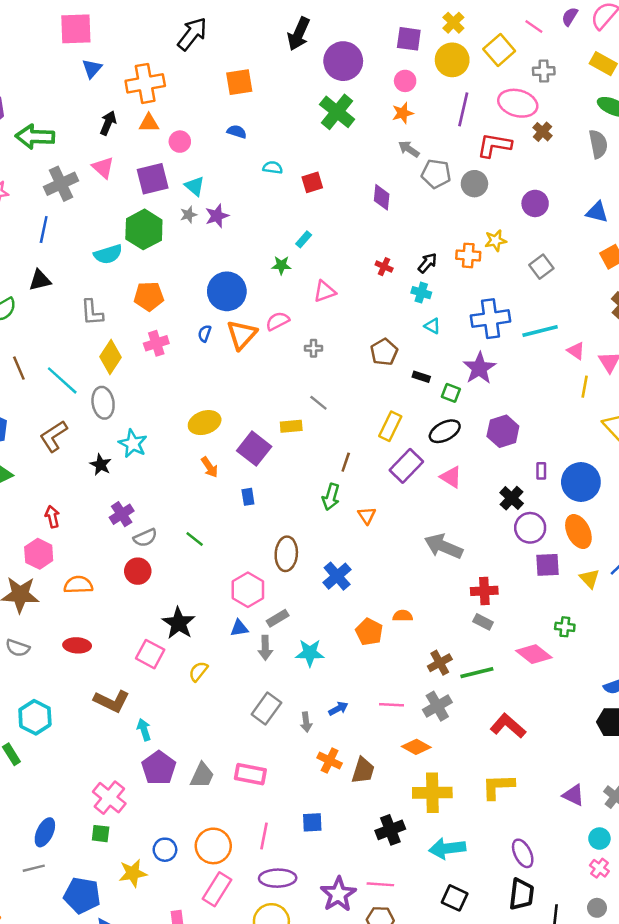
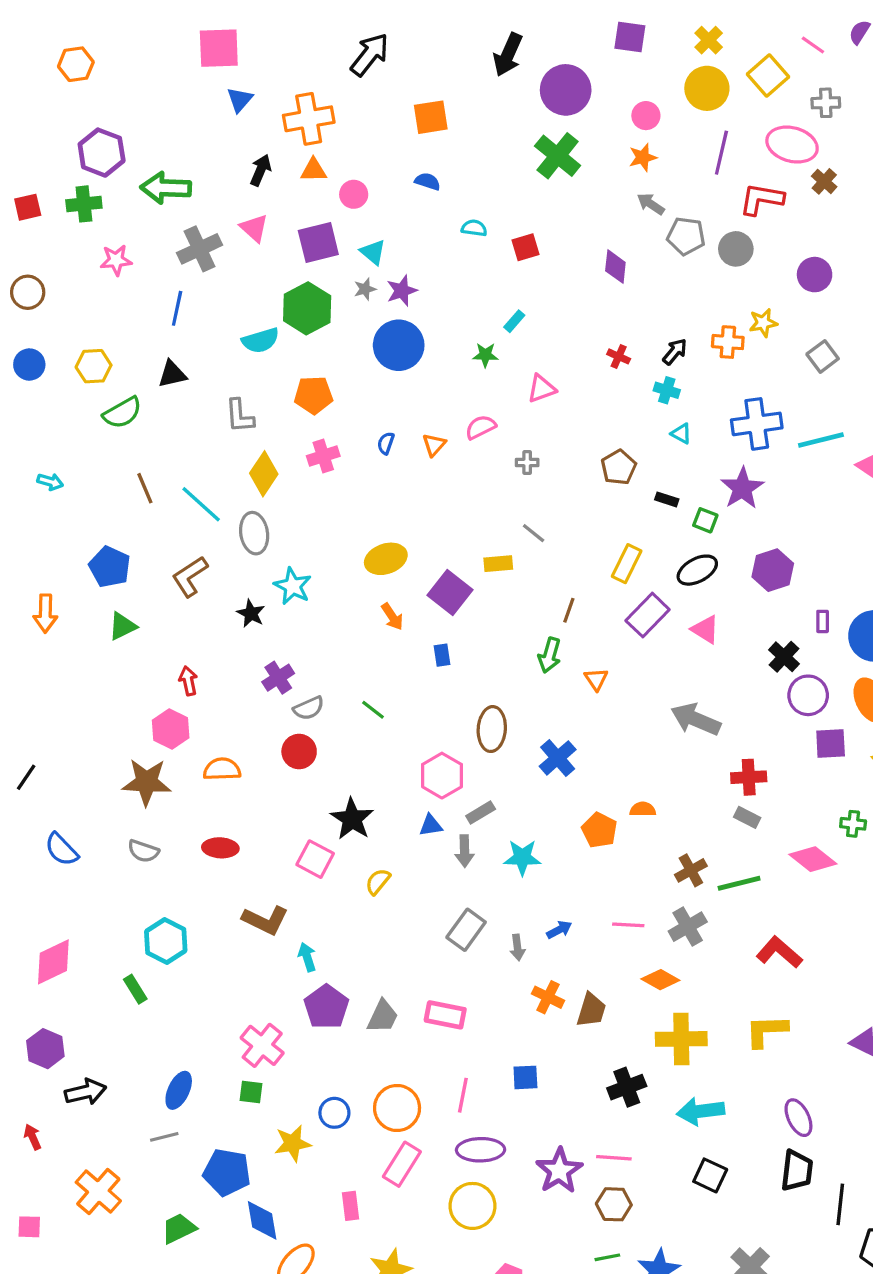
purple square: (409, 39) -> (630, 37), moved
blue circle: (227, 291) -> (399, 345), moved
orange triangle: (242, 335) -> (434, 445), size x0.6

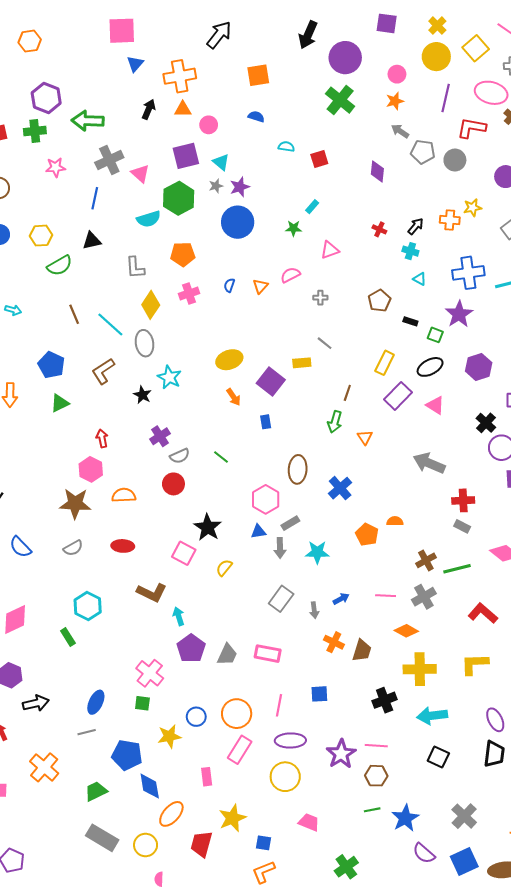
pink triangle: (254, 228) -> (140, 173), moved
gray semicircle: (143, 851) -> (73, 548), turned -48

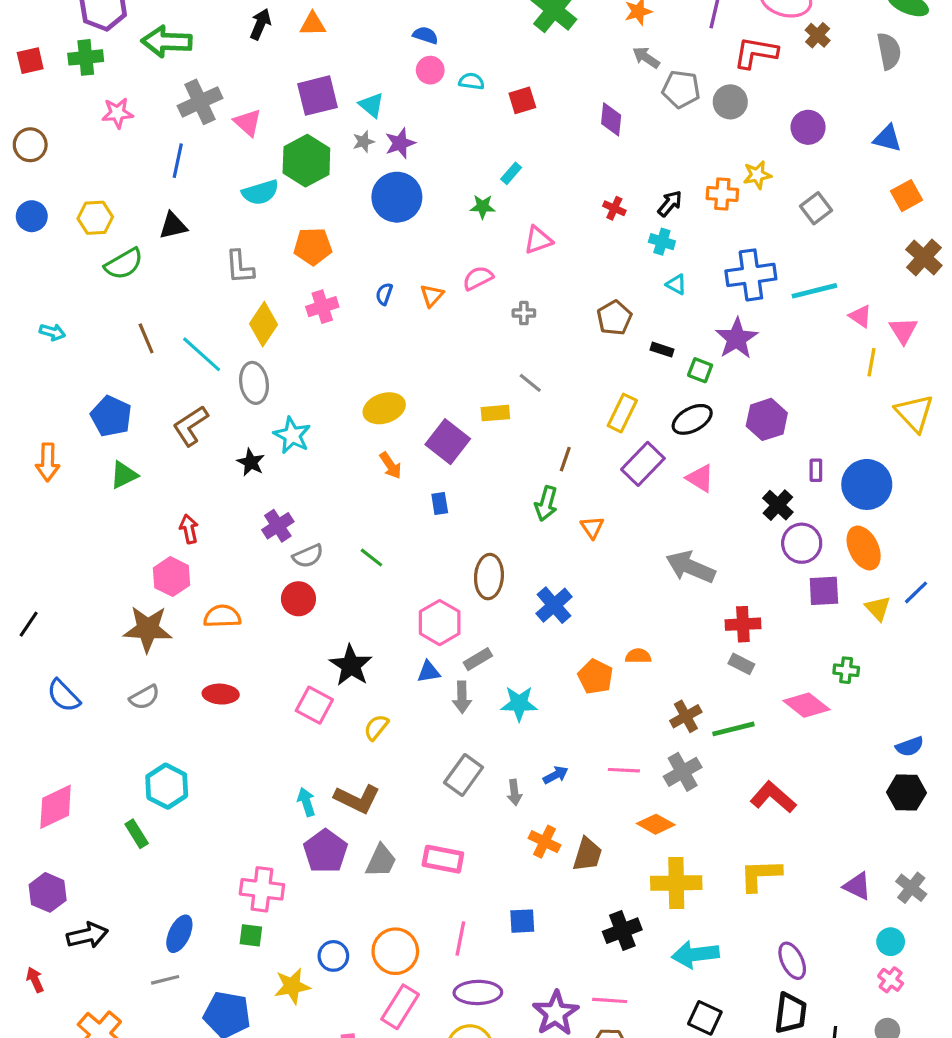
pink circle: (209, 125) -> (430, 70), moved
brown L-shape: (152, 593) -> (357, 799), moved
pink cross: (150, 673) -> (262, 889), turned -32

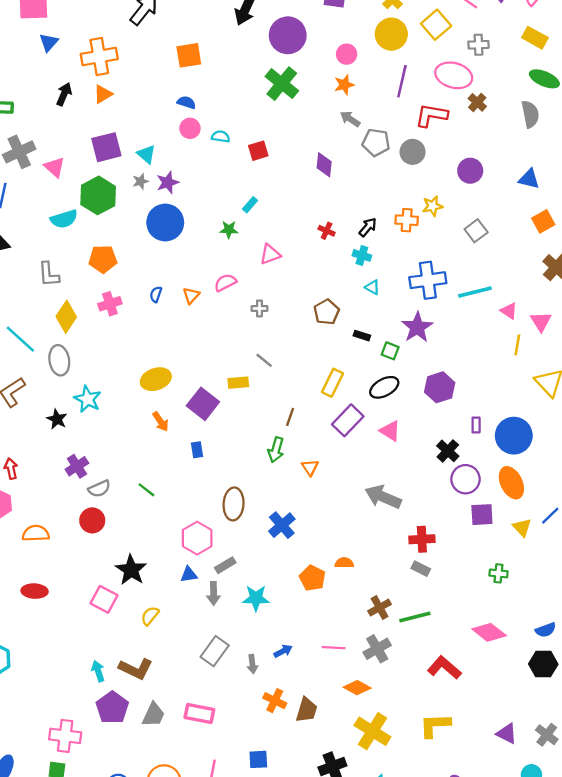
orange triangle: (313, 24) -> (103, 94), turned -30
pink diamond: (806, 705) -> (489, 632), moved
yellow cross: (676, 883) -> (372, 731), turned 33

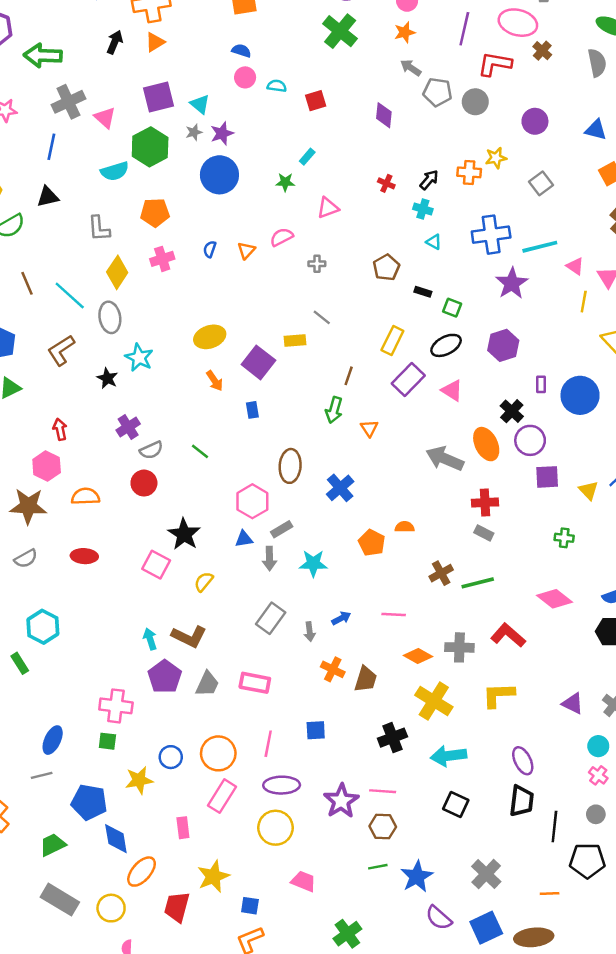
purple star: (417, 327) -> (512, 283), moved
orange ellipse: (511, 483) -> (486, 444), moved
gray cross: (377, 649) -> (459, 647), moved, turned 32

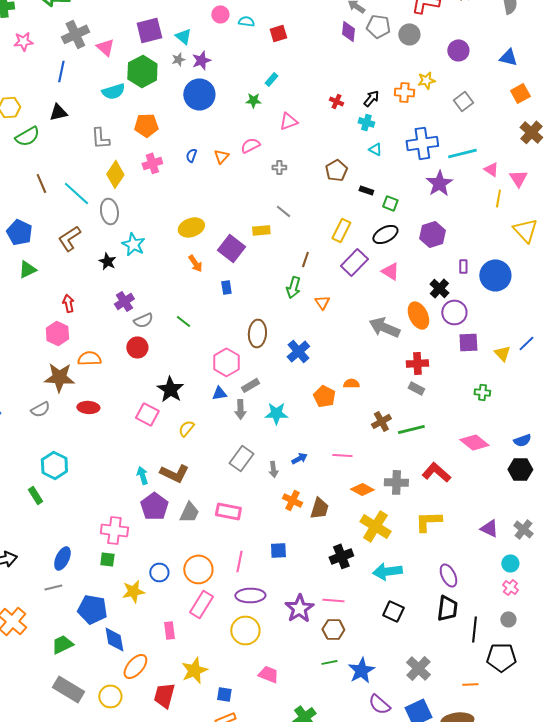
purple diamond: (384, 115) -> (348, 31), moved
brown star: (28, 506) -> (59, 377), moved

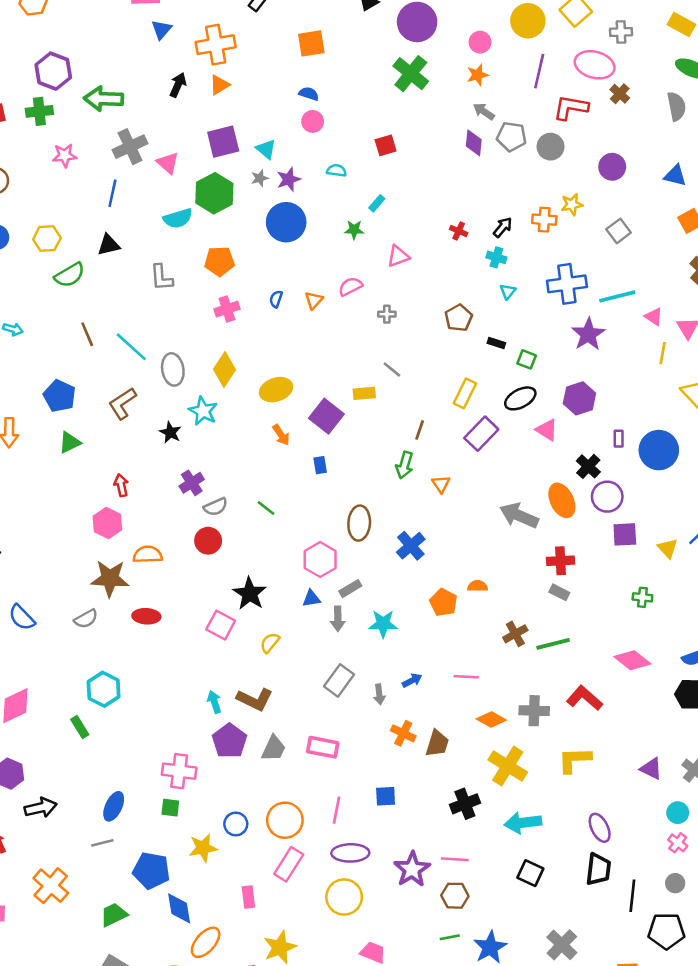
cyan semicircle: (246, 21) -> (336, 171), moved
cyan triangle: (375, 149) -> (508, 291), turned 40
yellow diamond: (115, 174) -> (224, 369), moved
pink triangle: (390, 271) -> (547, 430), moved

